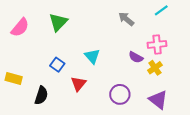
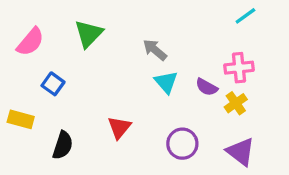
gray arrow: (126, 19) -> (155, 50), moved
cyan triangle: (92, 56) -> (166, 82), moved
blue square: (57, 65) -> (53, 84), moved

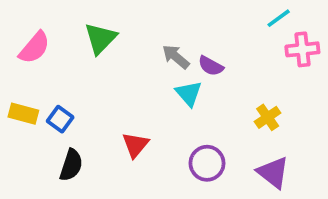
pink cross: (239, 68) -> (302, 49), moved
blue square: (53, 84) -> (60, 119), moved
purple semicircle: (207, 87) -> (211, 66), moved
yellow rectangle: (21, 119) -> (23, 114), moved

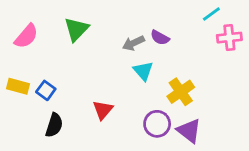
gray arrow: (176, 57) -> (133, 43), turned -65
purple semicircle: (211, 66) -> (160, 38), moved
yellow cross: (268, 117) -> (181, 92), moved, size x1.4
purple triangle: (273, 172) -> (189, 131), moved

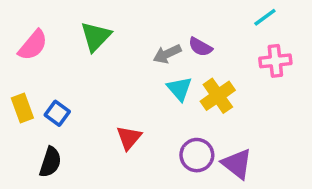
pink cross: (229, 38) -> (275, 61), moved
yellow rectangle: (18, 86) -> (22, 108), turned 55
yellow cross: (181, 92) -> (218, 96), moved
black semicircle: (54, 125) -> (50, 162), moved

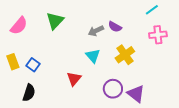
cyan triangle: (179, 89) -> (93, 56), moved

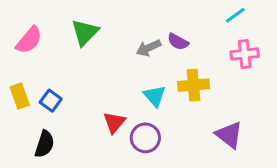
yellow cross: (125, 55) -> (193, 85), turned 30
cyan triangle: (93, 56) -> (155, 96), moved
purple circle: (113, 89) -> (145, 138), moved
purple triangle: (136, 94) -> (229, 135), moved

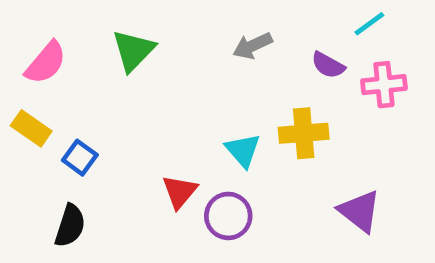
purple semicircle: (178, 42) -> (328, 65), moved
gray arrow: (148, 48) -> (253, 46), moved
yellow rectangle: (20, 96) -> (31, 128), moved, turned -35

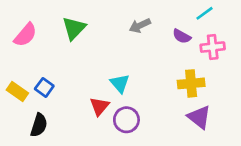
yellow rectangle: (31, 128) -> (17, 91), moved
yellow cross: (304, 133) -> (191, 83), moved
cyan triangle: (243, 150) -> (120, 83), moved

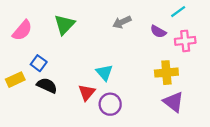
blue square: (44, 87) -> (39, 63), moved
yellow rectangle: (17, 91) -> (15, 80), turned -60
black semicircle: (39, 125) -> (47, 85), moved, turned -84

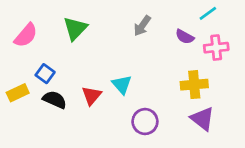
gray arrow: (122, 22) -> (142, 26), turned -30
red triangle: (87, 92) -> (92, 96), moved
purple circle: (110, 104) -> (145, 122), moved

